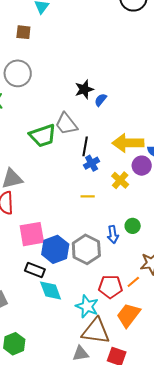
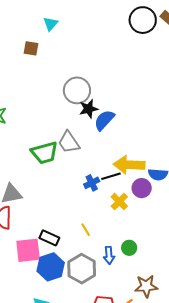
gray circle: (18, 73) -> (77, 90), moved
blue semicircle: (101, 100) -> (104, 120), size x1.6
black line: (85, 146) -> (111, 176), moved, turned 60
yellow line: (88, 196) -> (86, 230), moved, turned 56
black rectangle: (35, 270) -> (49, 238), moved

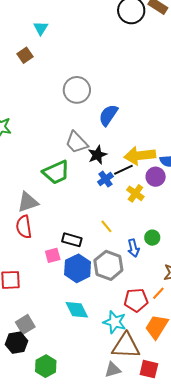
brown square: (31, 48) -> (25, 55), turned -35
black star: (89, 109) -> (97, 155), moved
green trapezoid: (44, 153) -> (56, 172), moved
pink square: (28, 250) -> (53, 255), size x0.6

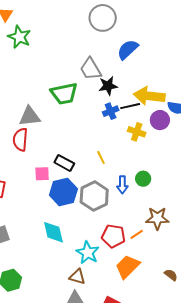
yellow cross: (135, 193) -> (137, 132), turned -30
brown triangle: (126, 346) -> (77, 277), moved, size x0.6

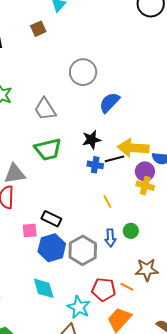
gray trapezoid: (91, 69) -> (45, 109), moved
blue cross: (111, 111) -> (95, 165), turned 35
yellow cross: (137, 132) -> (145, 186), moved
yellow line: (101, 157) -> (107, 202), moved
orange line: (137, 234) -> (127, 287), turned 64

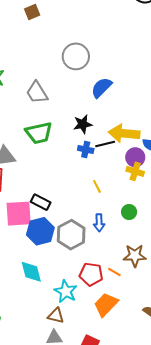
pink square: (30, 231) -> (19, 214), size x1.8
green circle: (131, 231) -> (129, 212), moved

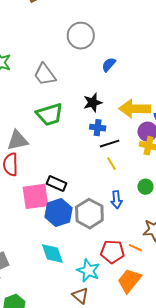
blue semicircle: (101, 88) -> (109, 65), size x0.7
black line: (105, 144) -> (110, 144), moved
brown triangle: (56, 316) -> (80, 296), turned 30

